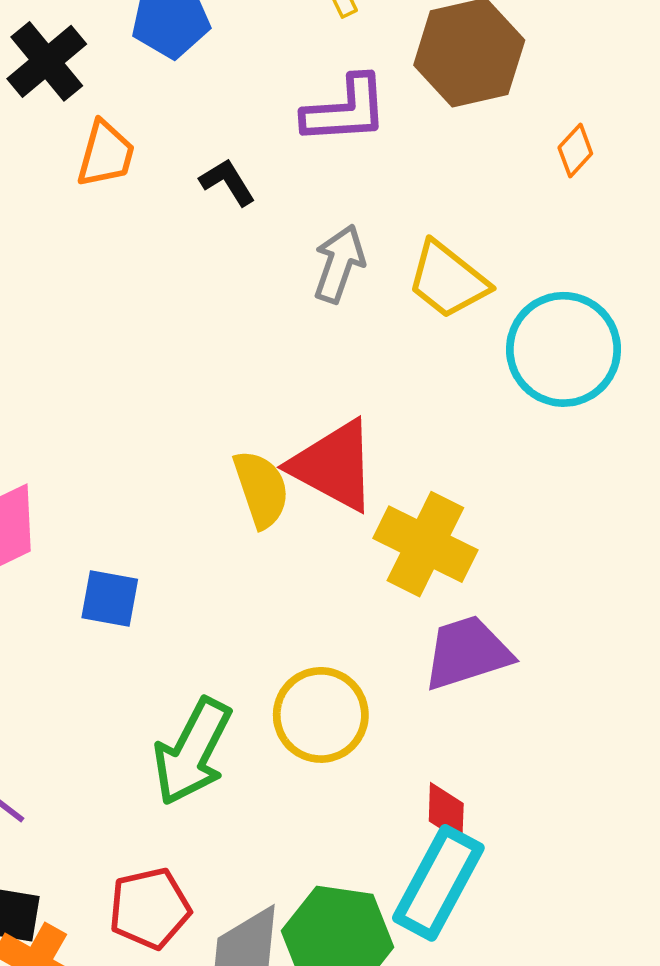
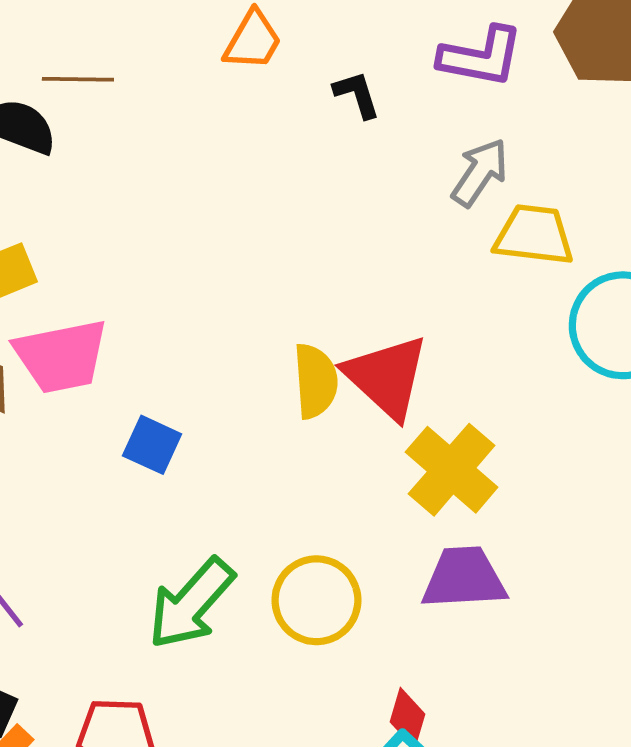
gray arrow: (339, 264) -> (480, 172), moved
yellow trapezoid: (448, 280) -> (534, 235), turned 134

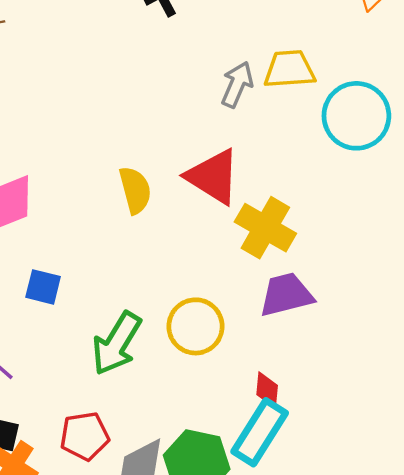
gray arrow: (480, 172) -> (237, 84), moved
yellow semicircle: (315, 381) -> (135, 190), moved
blue square: (152, 445) -> (43, 287), moved

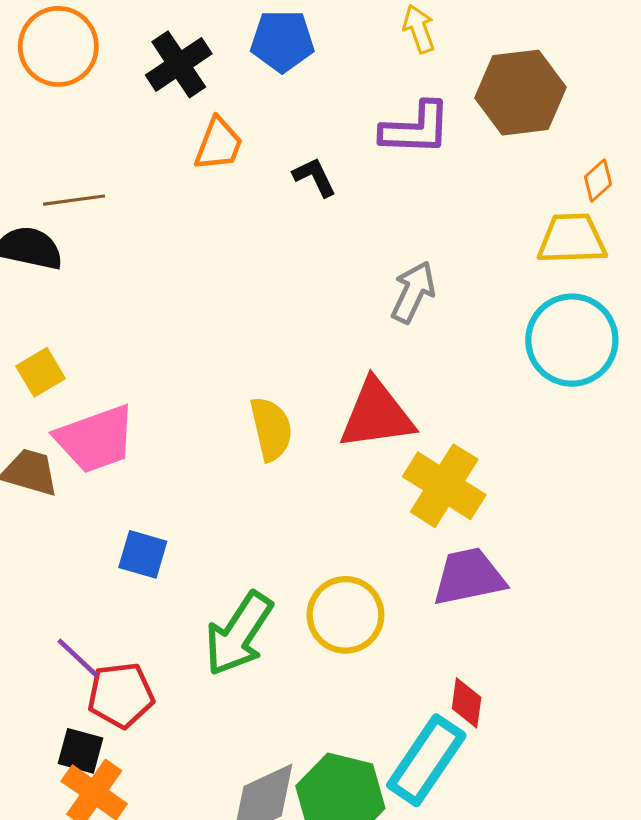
yellow trapezoid: (289, 69) -> (572, 239), moved
red triangle: (213, 177) -> (377, 415), turned -42
red diamond: (267, 390) -> (467, 703), moved
red pentagon: (85, 436) -> (121, 695), moved

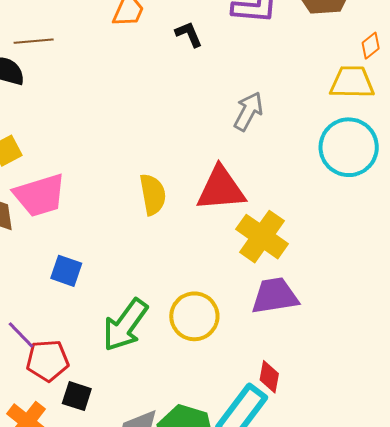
black square: (80, 751) -> (77, 396), moved

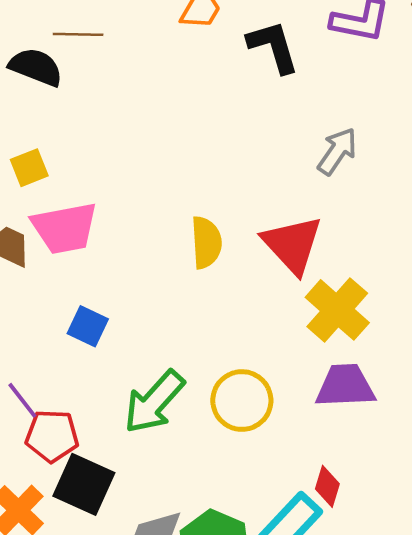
black L-shape: (189, 34) -> (273, 47), size x1.6
red triangle: (221, 189) -> (292, 245), turned 46
black square: (77, 396) -> (84, 484), size x1.6

